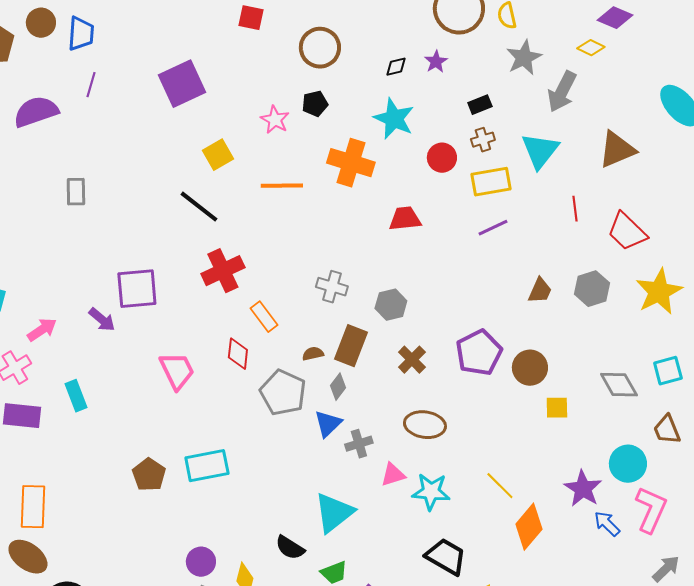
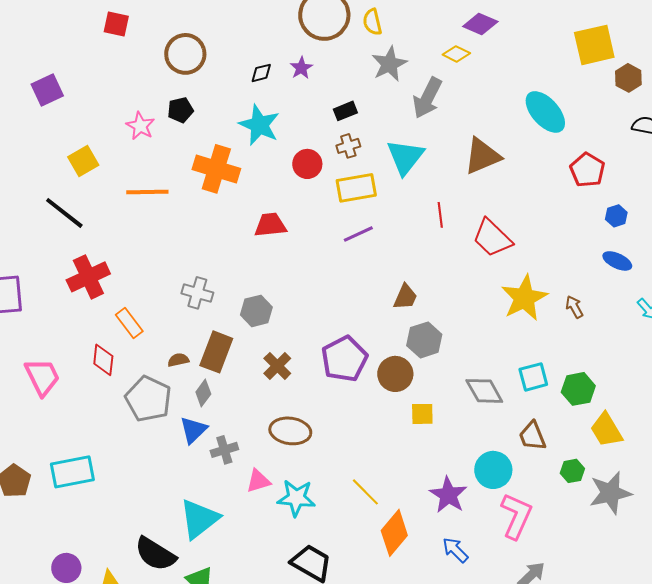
purple square: (182, 84) -> (47, 90), size x0.7
gray hexagon: (592, 289) -> (424, 340), moved
blue arrow: (607, 524) -> (455, 550), moved
black semicircle: (290, 548) -> (155, 554), size x1.4

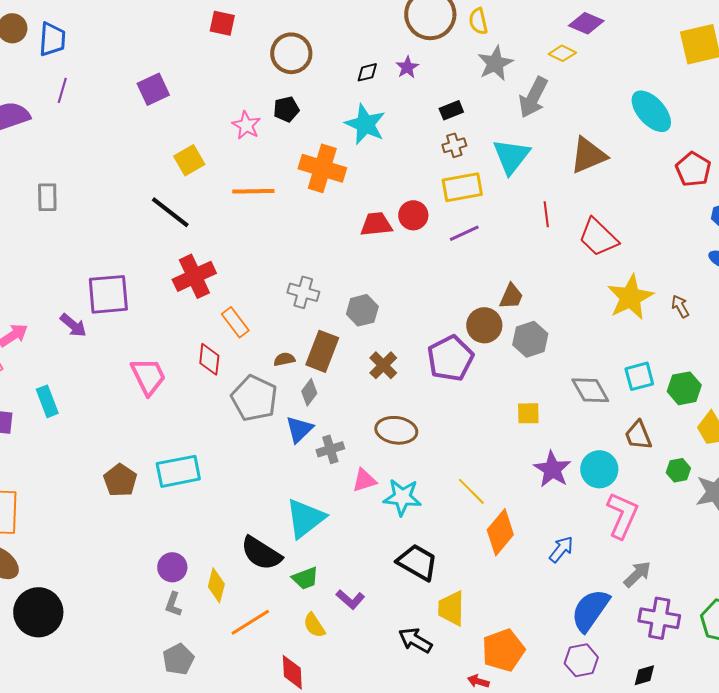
red circle: (307, 164) -> (413, 215), moved
brown circle: (395, 374) -> (484, 325), moved
purple star: (448, 495) -> (552, 469), moved
blue arrow: (455, 550) -> (561, 549), turned 84

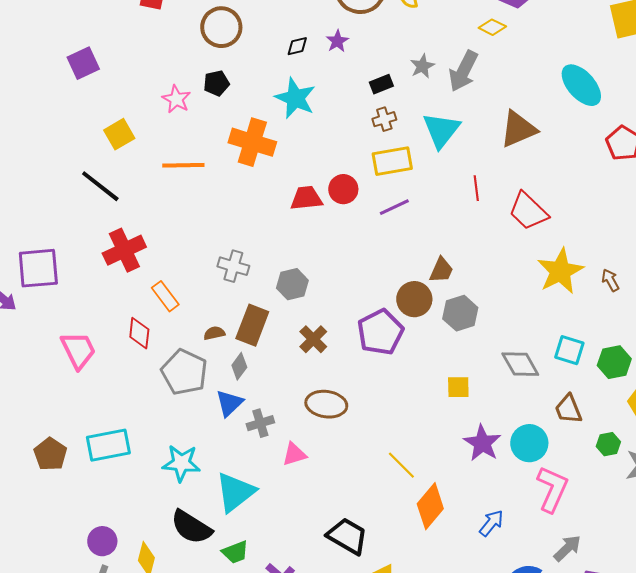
gray star: (495, 63) -> (422, 66), moved, size x0.7
cyan square: (639, 376) -> (569, 350), turned 32
cyan star: (402, 497) -> (181, 463), moved

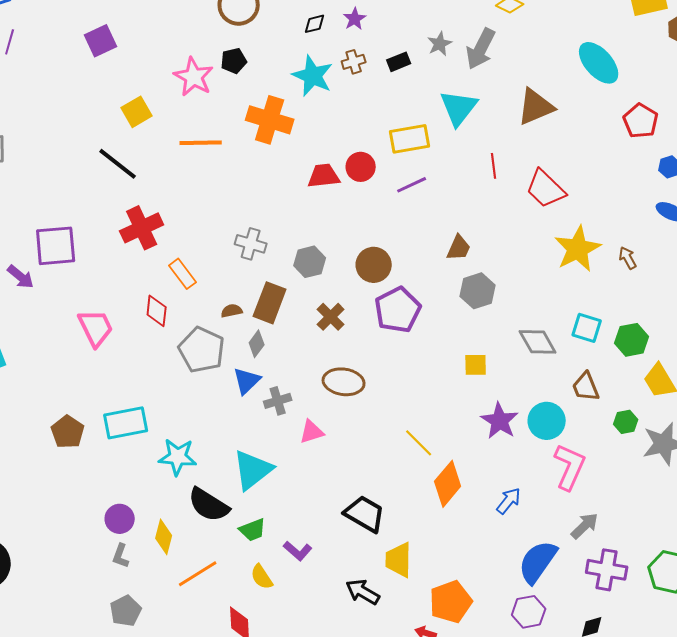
pink star: (176, 99) -> (194, 77), size x1.4
brown cross: (384, 119) -> (354, 62), moved
brown circle: (414, 299) -> (374, 265), moved
cyan star: (181, 463) -> (178, 457), moved

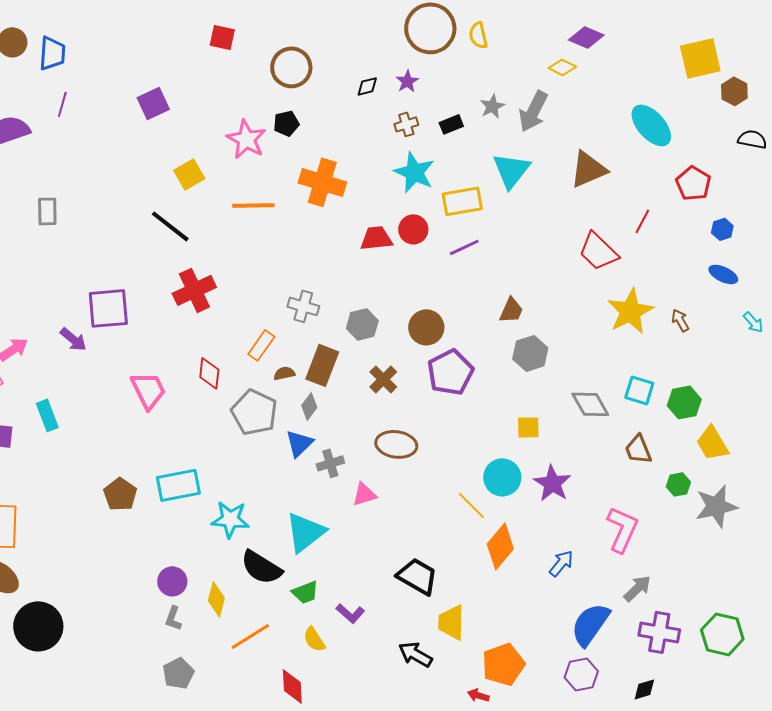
cyan star: (313, 76) -> (414, 172), moved
red line: (494, 166) -> (642, 221), moved, turned 35
orange rectangle: (183, 274) -> (261, 345), moved, turned 72
cyan circle: (547, 421) -> (502, 477), moved

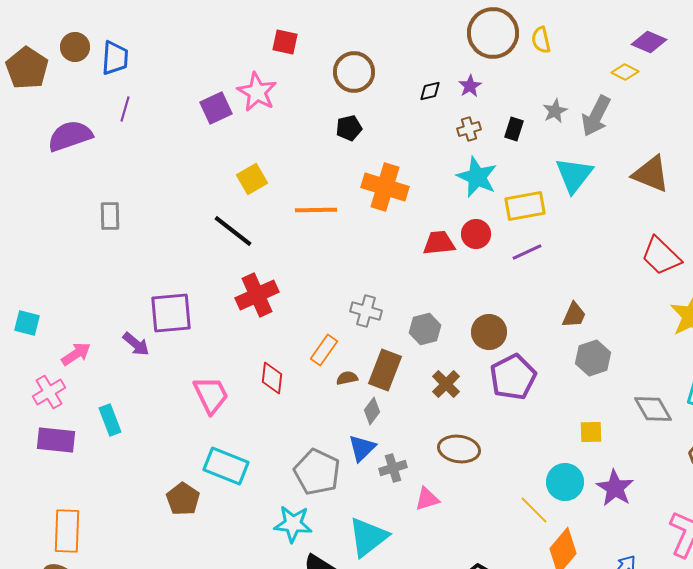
black rectangle: (451, 124) -> (514, 129), turned -50
pink star: (246, 139) -> (257, 92), moved
brown triangle: (588, 169) -> (651, 174), turned 45
gray pentagon: (254, 412) -> (317, 472), moved
cyan rectangle: (178, 485) -> (226, 466), moved, turned 33

